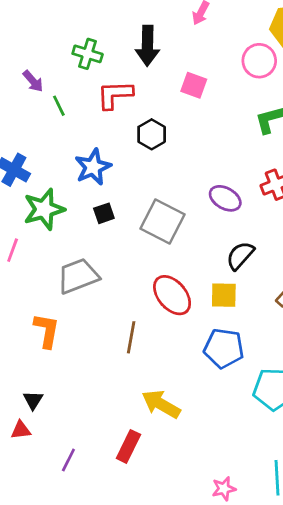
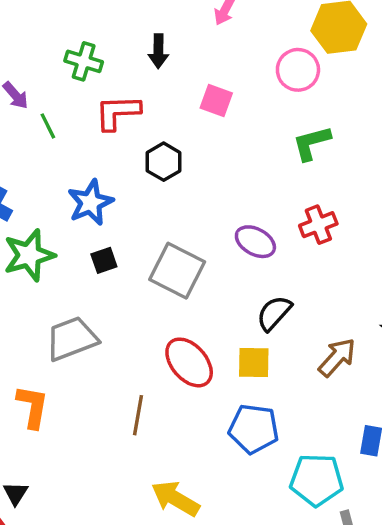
black arrow: (147, 46) -> (158, 51), size x0.7

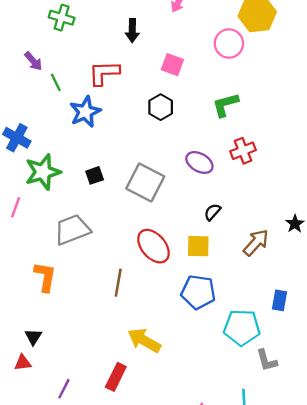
green cross: (84, 61) -> (62, 18), moved
green L-shape: (312, 143) -> (225, 105), moved
black hexagon: (164, 162) -> (161, 107), moved
blue star: (90, 203) -> (85, 112), moved
black semicircle: (274, 313) -> (212, 212), size x0.7

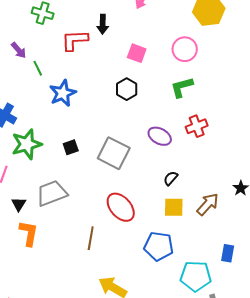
pink circle: (229, 44) -> (185, 49), moved
red L-shape: (104, 73) -> (75, 40), moved
yellow square: (198, 246) -> (174, 207), moved
black triangle: (33, 337) -> (19, 204), moved

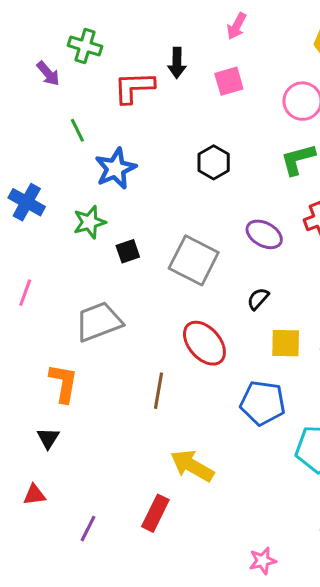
purple arrow: (19, 50) -> (48, 74), moved
pink square: (137, 53) -> (229, 81), moved, turned -36
green star: (27, 144) -> (90, 222), moved, size x0.7
black semicircle: (171, 178) -> (258, 299), moved
black triangle: (19, 204) -> (48, 438), moved

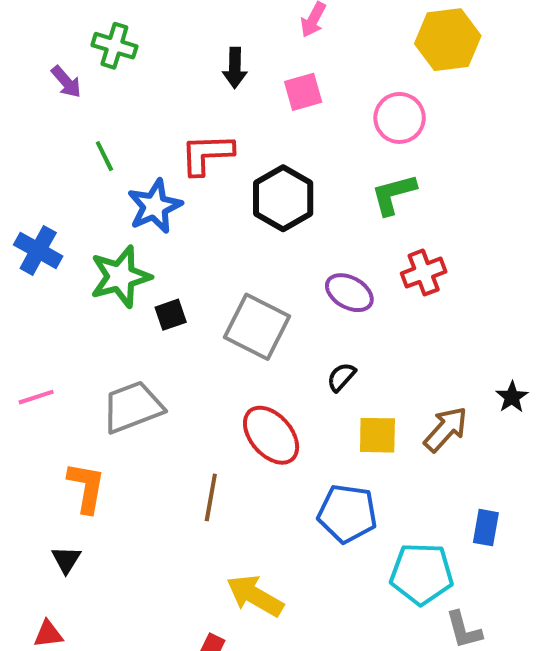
red L-shape: (134, 87) -> (207, 154), moved
black hexagon: (214, 162) -> (283, 198), size x1.4
green star: (90, 222) -> (120, 277), size x1.4
pink line: (25, 293) -> (36, 397), moved, turned 52

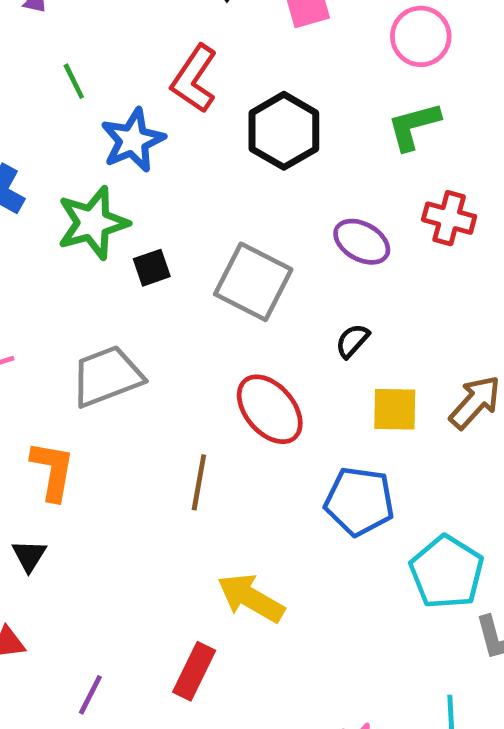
red L-shape: (207, 154) -> (194, 79), turned -54
red cross: (424, 273) -> (449, 218), turned 36
cyan pentagon: (422, 574) -> (447, 572), turned 30

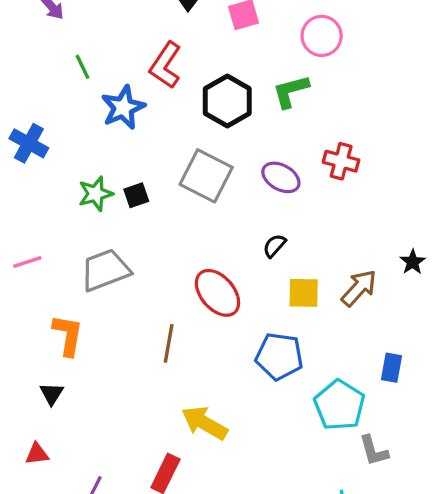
green L-shape: (414, 126) -> (291, 91), moved
green star: (93, 223) -> (96, 194), moved, size x0.7
gray square: (253, 282) -> (206, 176), moved

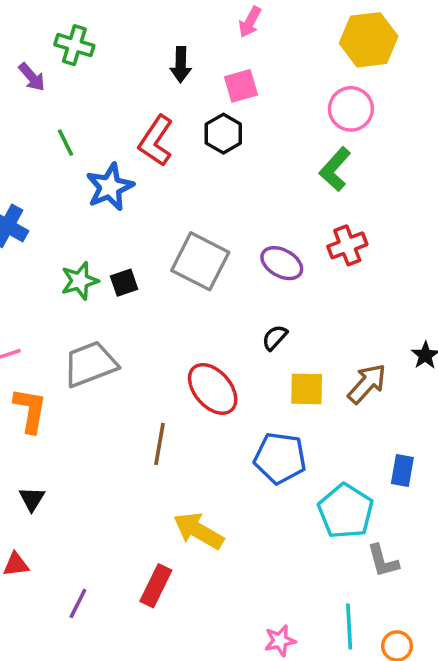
pink circle: (322, 36) -> (351, 109), moved
green L-shape: (291, 91) -> (335, 169), moved, turned -33
black hexagon: (227, 101) -> (223, 134), moved, size x0.7
red cross: (341, 161) -> (347, 245), turned -36
orange L-shape: (68, 335) -> (30, 410), moved

